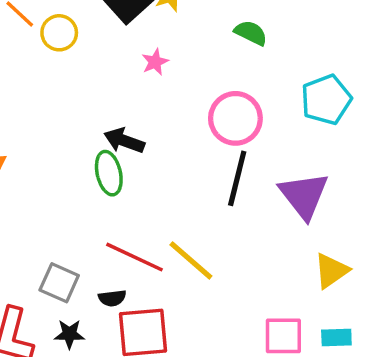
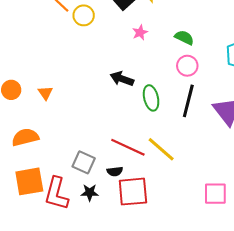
green semicircle: (251, 33) -> (184, 38), moved
pink circle: (235, 118) -> (187, 66), size x0.7
green ellipse: (109, 173) -> (151, 98), moved

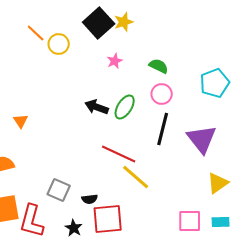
green ellipse: (151, 98) -> (125, 107), moved, turned 45
red line: (128, 147) -> (119, 154), moved
black star: (90, 193) -> (74, 228), moved, turned 30

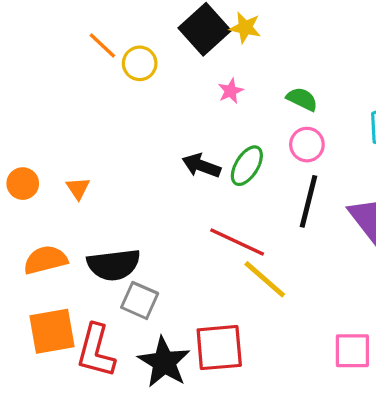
yellow star: (124, 22) -> (245, 28), turned 30
black semicircle: (90, 199) -> (114, 265), moved, size x2.0
black star: (74, 228) -> (164, 362), size x1.8

